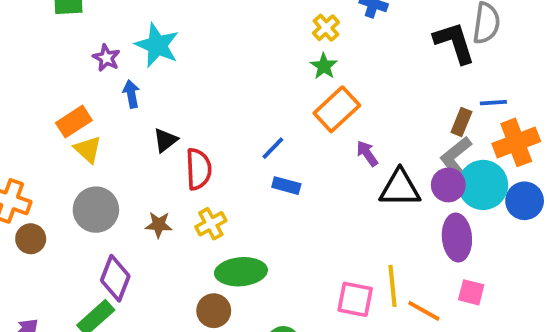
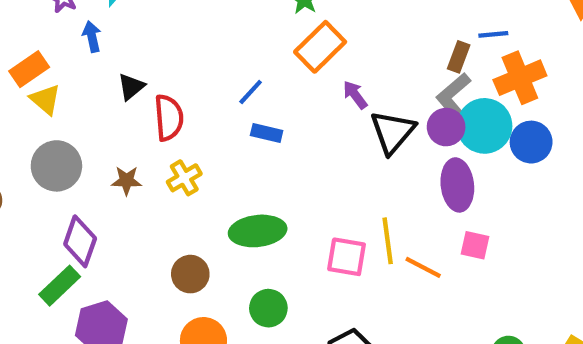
black triangle: (400, 188) -> (393, 132), turned -48
green ellipse: (241, 272) -> (258, 231), moved

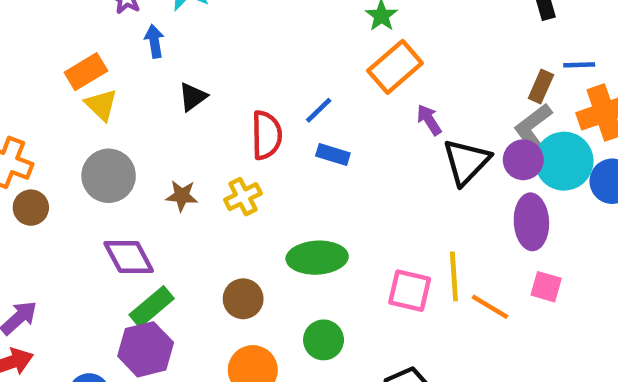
red semicircle: (169, 118) -> (267, 135), moved
purple diamond: (80, 241) -> (129, 257), turned -51
green rectangle: (60, 286) -> (152, 307), moved

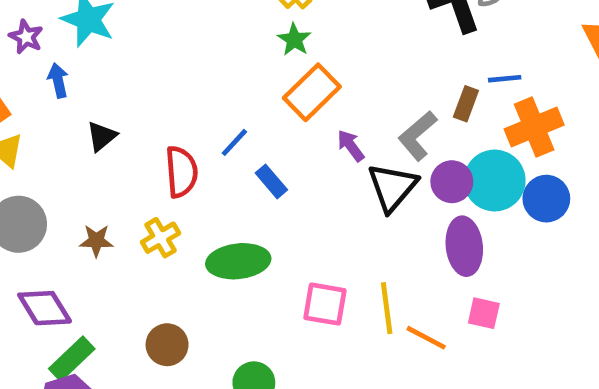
gray L-shape: (533, 127) -> (418, 136), moved
blue rectangle: (333, 155) -> (271, 181), moved, turned 36
green ellipse: (317, 258) -> (238, 261), moved
pink square: (410, 291) -> (325, 304), moved

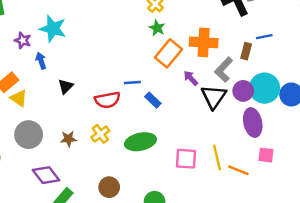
orange cross: (534, 127) -> (204, 42), moved, turned 32
blue line: (234, 142) -> (132, 82), turned 49
red semicircle: (181, 172) -> (107, 100), turned 90

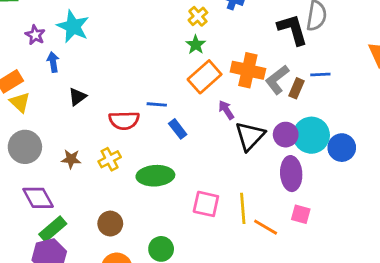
gray L-shape: (224, 70) -> (277, 80), moved

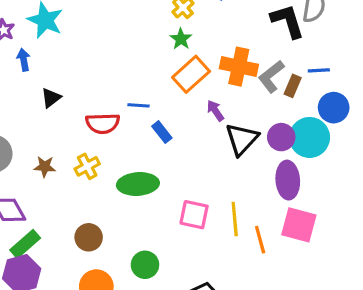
blue circle: (342, 148) -> (334, 108), moved
pink square: (301, 214) -> (299, 225), size x1.6
orange line: (266, 227) -> (260, 240), turned 45

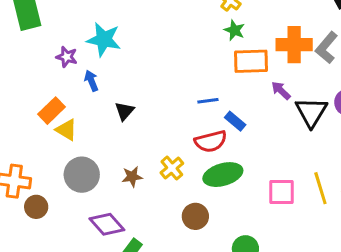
orange rectangle: (191, 74) -> (251, 61), turned 52
red semicircle: (103, 123) -> (211, 141), moved
brown circle: (89, 237) -> (195, 216), moved

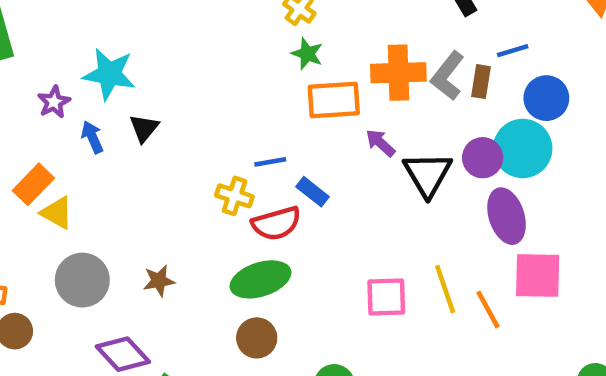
purple star: (67, 57) -> (54, 102), turned 30
black triangle: (124, 111) -> (144, 128), moved
yellow cross: (172, 168) -> (234, 196), moved, turned -30
green ellipse: (223, 175) -> (260, 279), moved

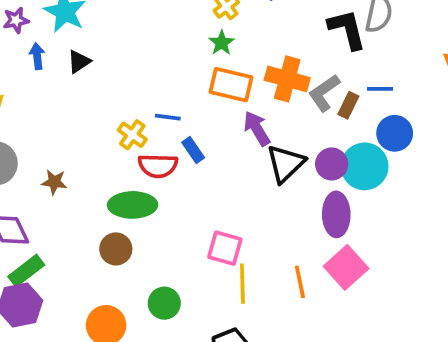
purple arrow: (380, 143) -> (257, 129), size x1.4
pink square: (538, 276) -> (346, 267), turned 30
yellow line: (445, 289) -> (242, 284), moved

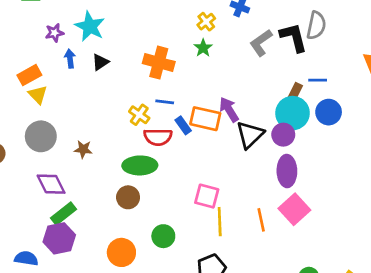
orange cross: (287, 79) -> (159, 63), moved
orange rectangle: (231, 85) -> (205, 119), moved
gray L-shape: (324, 93) -> (261, 43), moved
cyan circle: (365, 166) -> (292, 113), moved

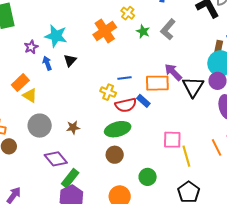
yellow cross: (206, 22) -> (128, 13), moved
gray L-shape: (261, 43) -> (168, 29), moved
orange cross: (159, 63) -> (105, 31), moved, turned -35
blue rectangle: (183, 125) -> (143, 101), moved

